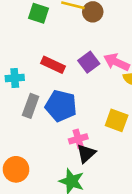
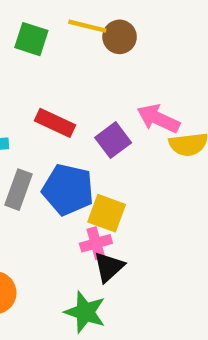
purple square: (89, 62) -> (113, 140), moved
yellow square: (117, 120) -> (107, 213), moved

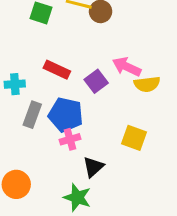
yellow square: (107, 213) -> (134, 138), moved
pink cross: (96, 243) -> (70, 139), moved

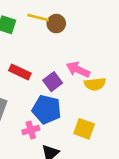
blue pentagon: (66, 115) -> (47, 109), moved

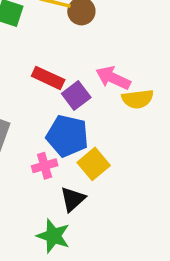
red rectangle: (20, 72) -> (48, 78), moved
yellow square: (84, 129) -> (94, 164), moved, turned 30

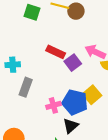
blue pentagon: (67, 136) -> (75, 102), moved
yellow square: (94, 164) -> (92, 95), moved

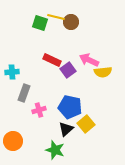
green square: (32, 12) -> (40, 23), moved
yellow square: (92, 95) -> (86, 124), moved
pink cross: (53, 105) -> (39, 110), moved

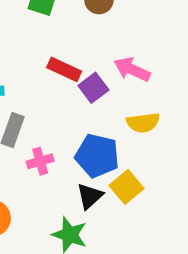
yellow semicircle: (103, 72) -> (143, 123), moved

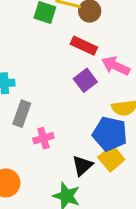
red rectangle: (64, 69) -> (84, 46), moved
blue pentagon: (97, 156) -> (110, 134), moved

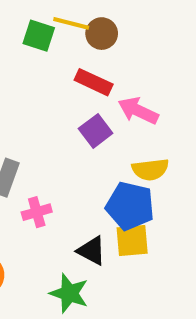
yellow square: (111, 158) -> (132, 241), turned 35
black triangle: (82, 166) -> (92, 251), turned -50

